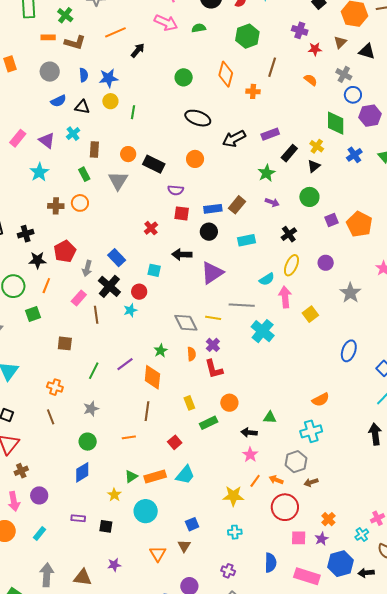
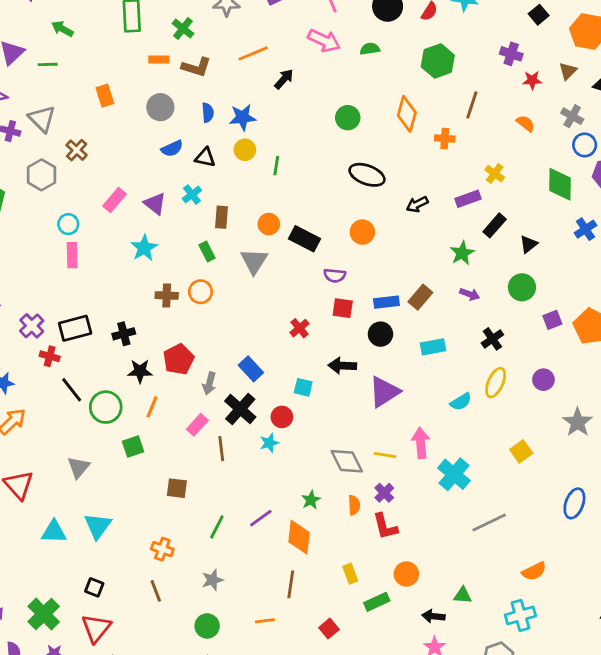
black arrow: (234, 139) -> (417, 204), size x0.7
yellow cross: (317, 146) -> (495, 174), moved
pink arrow: (285, 297) -> (421, 443), moved
gray line: (242, 305) -> (489, 523), moved, turned -30

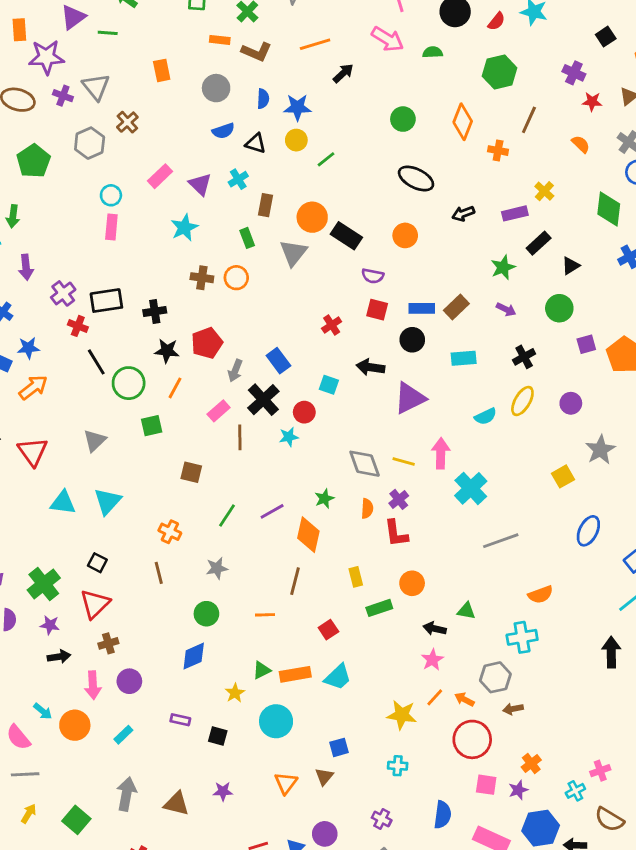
green line: (276, 166) -> (326, 159), turned 36
orange circle: (269, 224) -> (312, 217), size x1.4
yellow square: (521, 451) -> (563, 476), moved

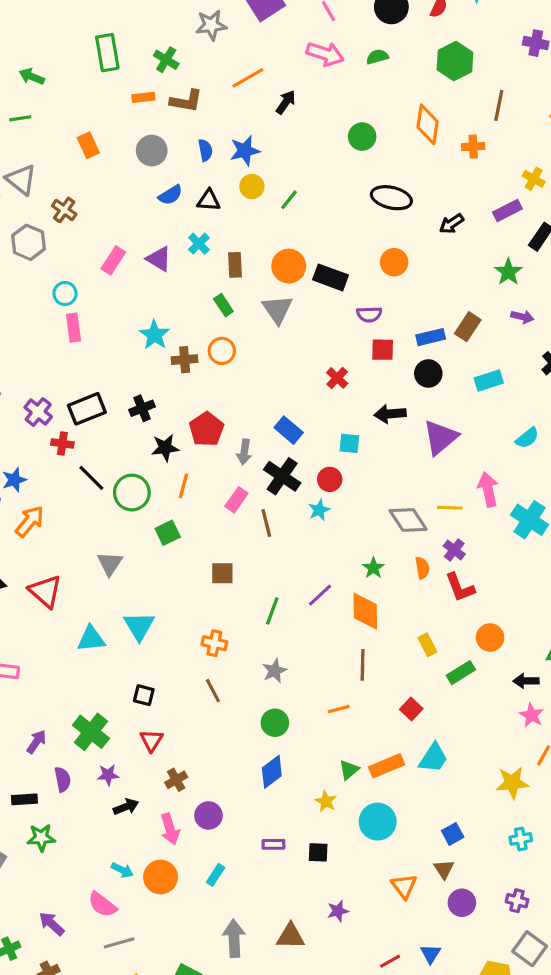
cyan star: (184, 228) -> (154, 335), moved
red triangle: (95, 604) -> (151, 740), size x0.7
purple circle: (325, 834) -> (462, 903), moved

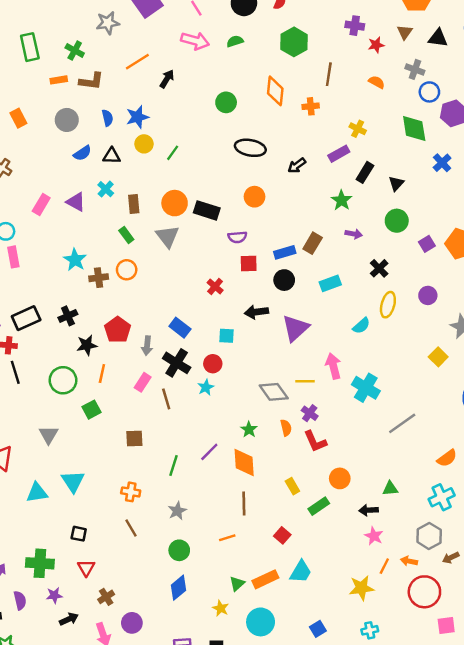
black line: (91, 478) -> (15, 372), moved, turned 30
green cross: (91, 732) -> (40, 563), turned -32

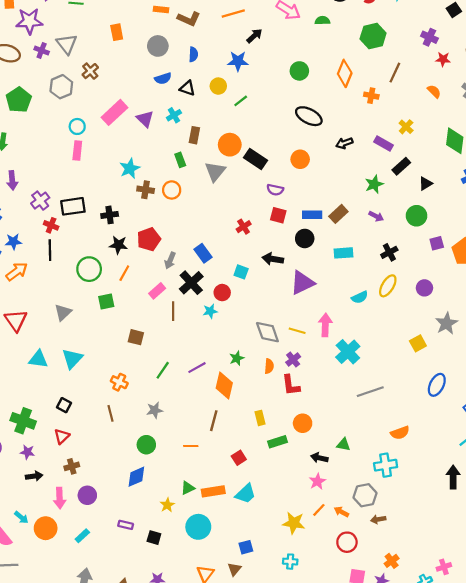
blue star: (137, 117) -> (238, 61), moved
purple rectangle: (339, 154) -> (384, 143), turned 42
pink rectangle: (41, 205) -> (115, 112), size x1.4
red circle: (424, 592) -> (347, 542), size x0.7

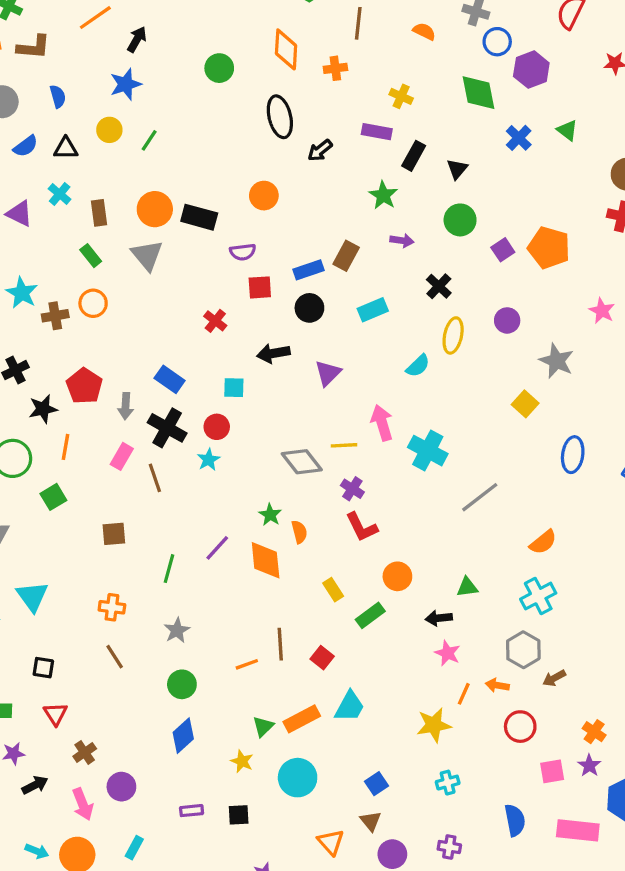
black ellipse: (309, 116) -> (280, 117), moved, turned 68
purple triangle: (302, 283) -> (328, 373), size x0.7
orange semicircle: (269, 366) -> (299, 532), moved
brown line: (214, 421) -> (280, 644), moved

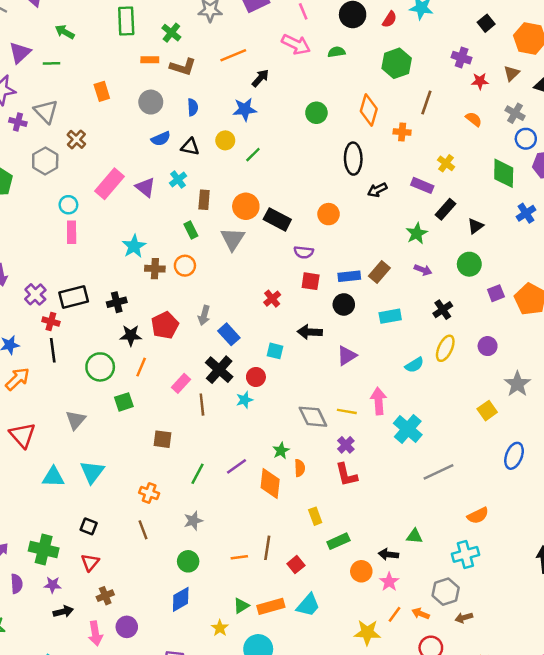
gray arrow: (126, 406) -> (204, 315), moved
orange circle: (397, 576) -> (361, 571), moved

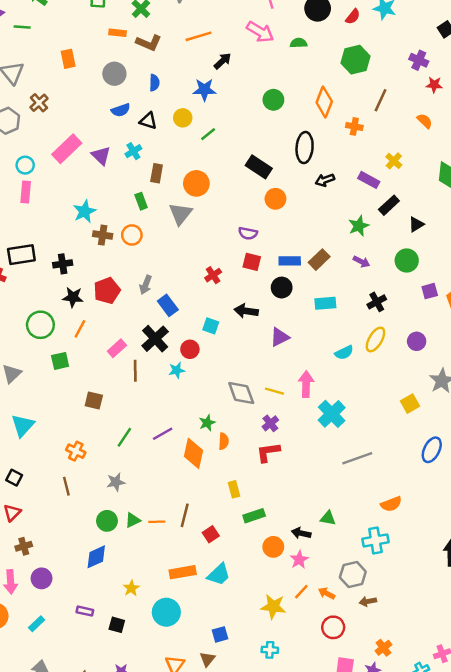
black rectangle: (277, 219) -> (259, 167), moved
red L-shape: (346, 475) -> (268, 452), turned 90
green triangle: (241, 606) -> (133, 520), moved

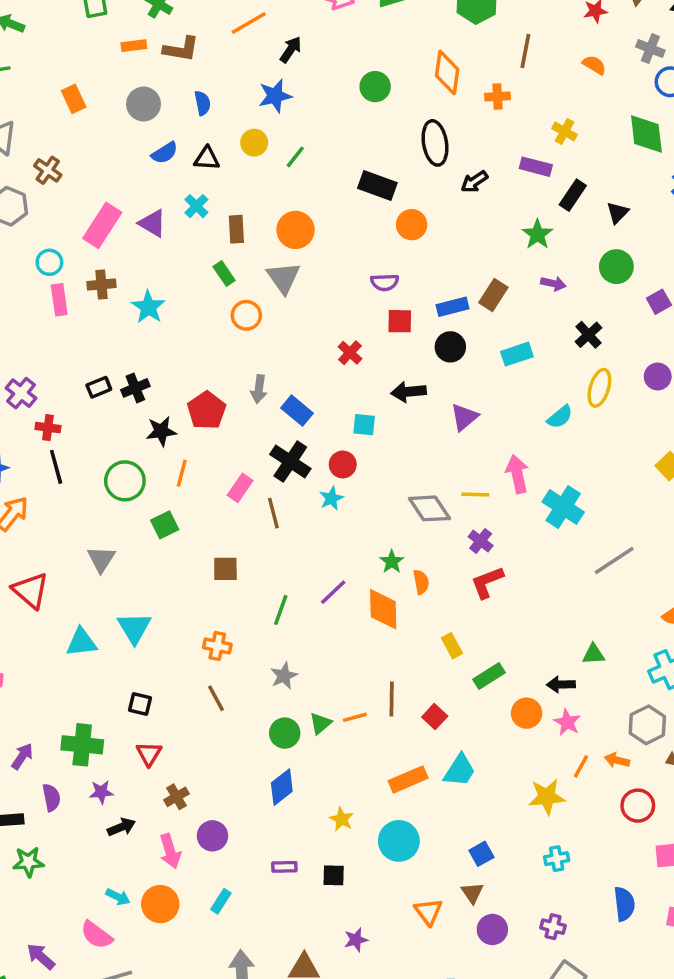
brown cross: (103, 235) -> (101, 284), moved
orange circle: (132, 235) -> (246, 315), moved
black rectangle: (21, 255) -> (99, 387), moved, size x0.6

